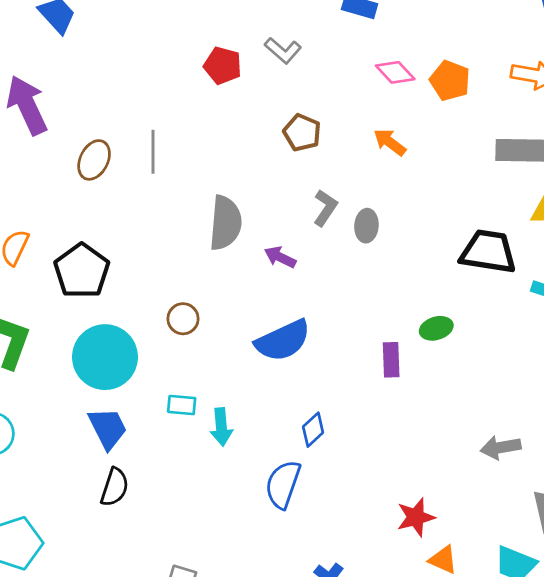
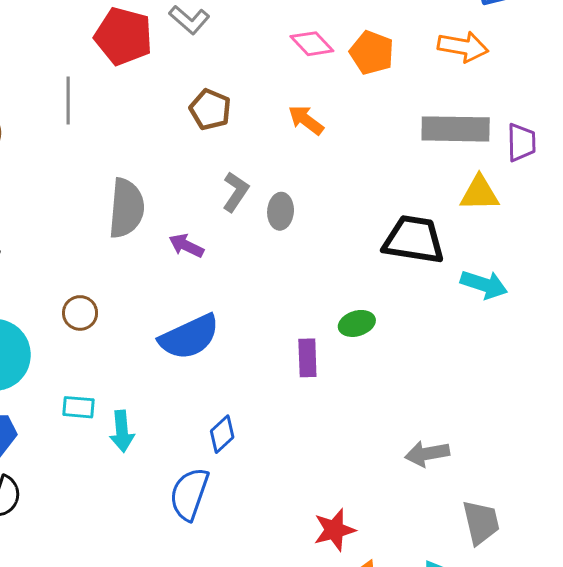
red pentagon: (223, 66) -> (123, 36), size x1.4
gray line: (153, 152) -> (68, 101), moved

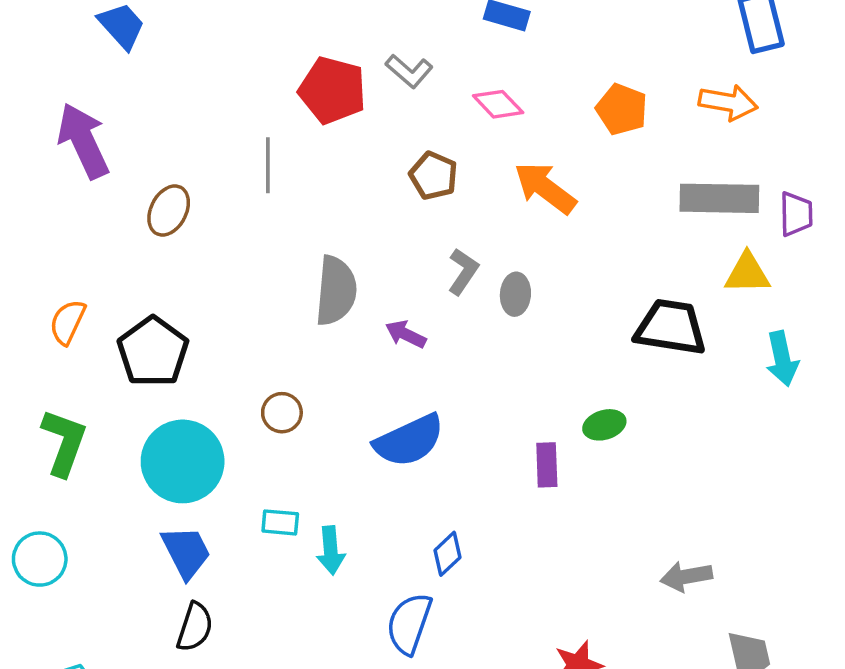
pink diamond: (312, 44) -> (498, 104), moved
orange arrow: (306, 120) -> (545, 188), size x1.5
cyan arrow: (484, 285) -> (782, 359), moved, turned 60

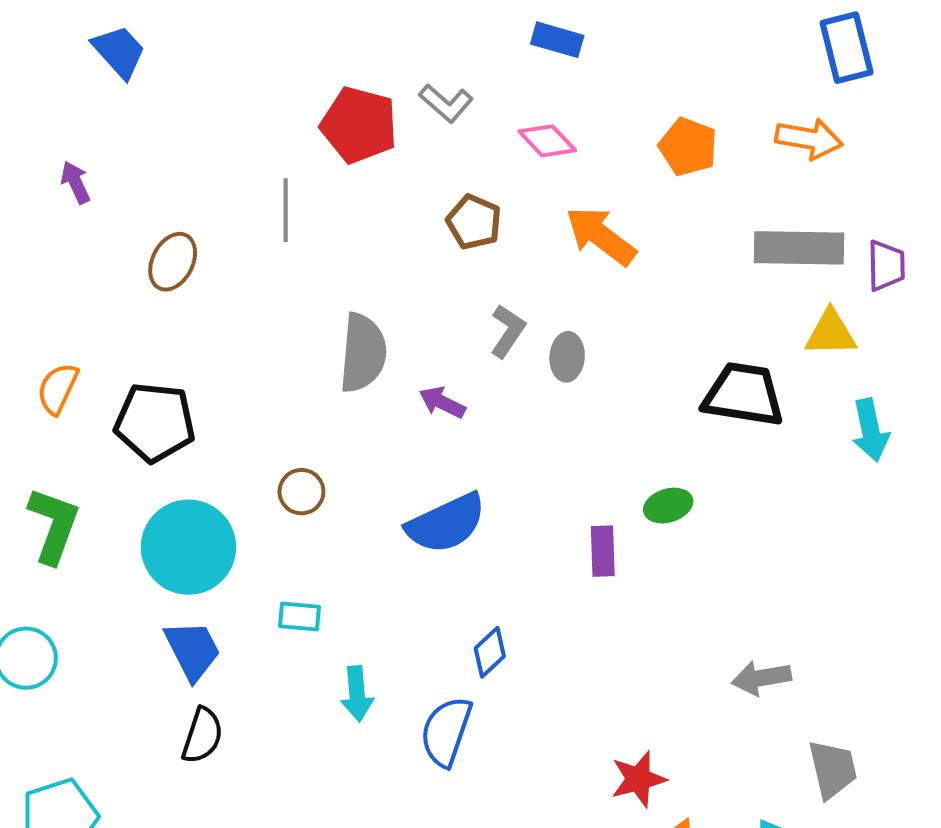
purple arrow: (83, 141) -> (75, 182), size x0.5
black pentagon: (153, 352) -> (155, 422), turned -30
cyan arrow: (331, 550) -> (357, 694), moved

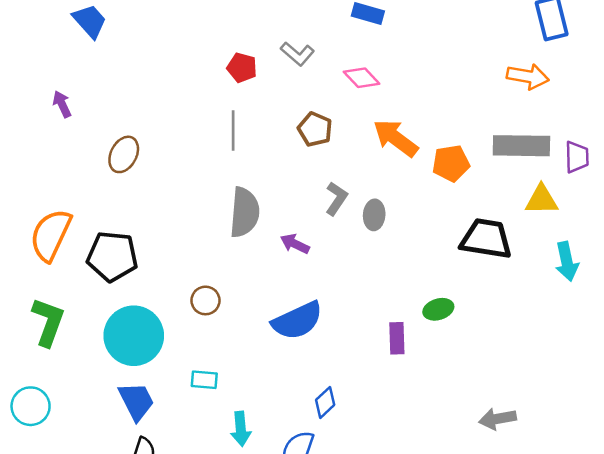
red pentagon: (359, 125) -> (242, 68), size x0.6
orange pentagon: (688, 147) -> (451, 163), moved, turned -30
gray line: (286, 210) -> (233, 131), moved
orange semicircle: (58, 389) -> (51, 235), size x1.6

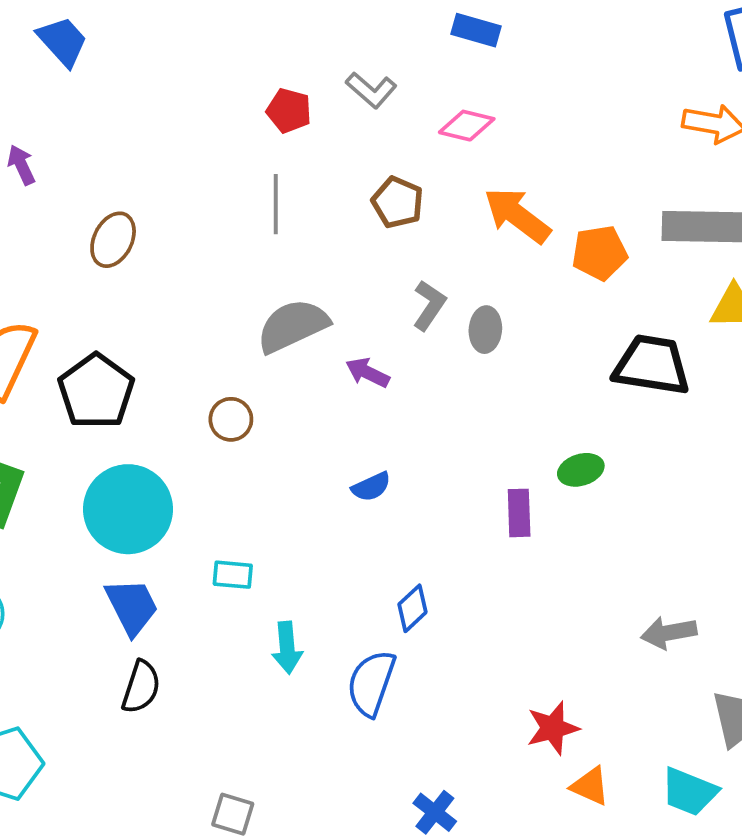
pink diamond: (362, 78) -> (467, 126), turned -33
gray semicircle: (245, 212) -> (293, 326), turned -120
black pentagon: (112, 256) -> (96, 391), turned 30
brown circle: (205, 300) -> (231, 419), moved
blue semicircle: (297, 321) -> (371, 487), size x0.5

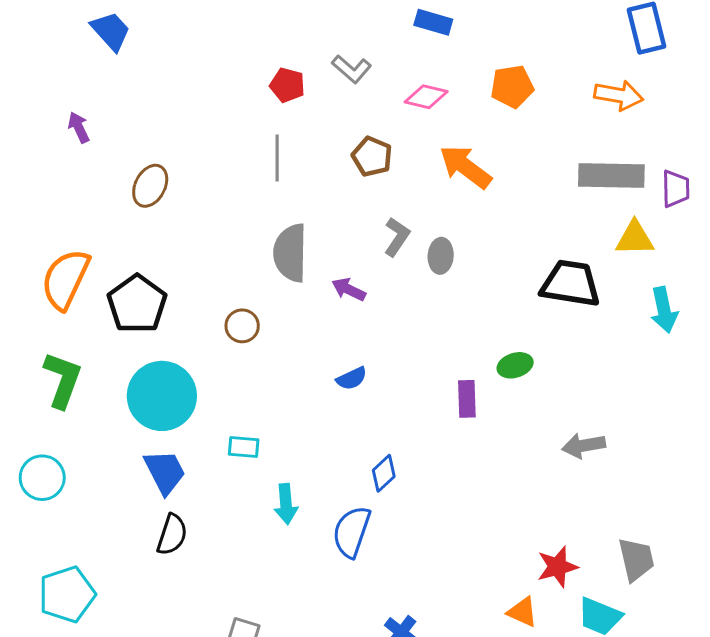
orange pentagon: (600, 253) -> (512, 87), moved
gray semicircle: (293, 326) -> (290, 253), turned -64
gray arrow: (669, 633) -> (584, 446), moved
red star: (553, 728) -> (557, 567), moved

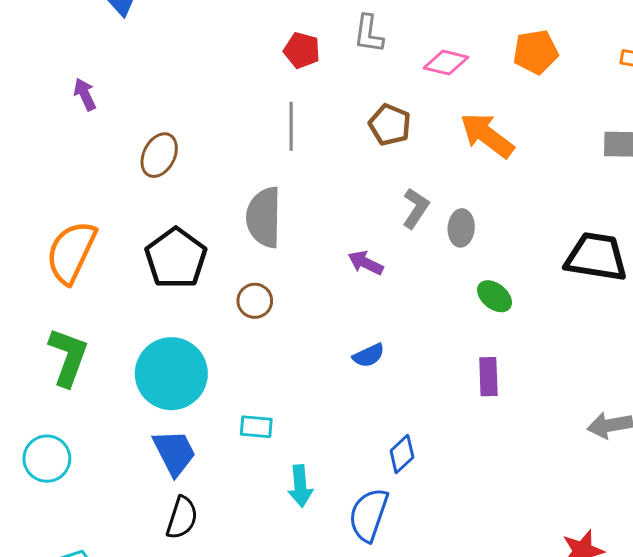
gray L-shape: (352, 69) -> (369, 34), turned 57
gray semicircle: (290, 253) -> (264, 217), moved
black pentagon: (137, 304) -> (176, 258), moved
green ellipse: (515, 365) -> (495, 296), moved, turned 56

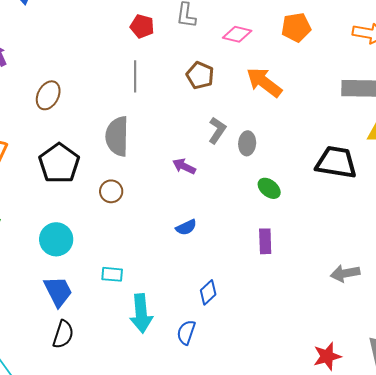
cyan circle: (171, 374) -> (56, 239), size x0.7
cyan arrow: (300, 486) -> (141, 313), size x1.4
blue semicircle: (369, 515) -> (186, 332), size x0.7

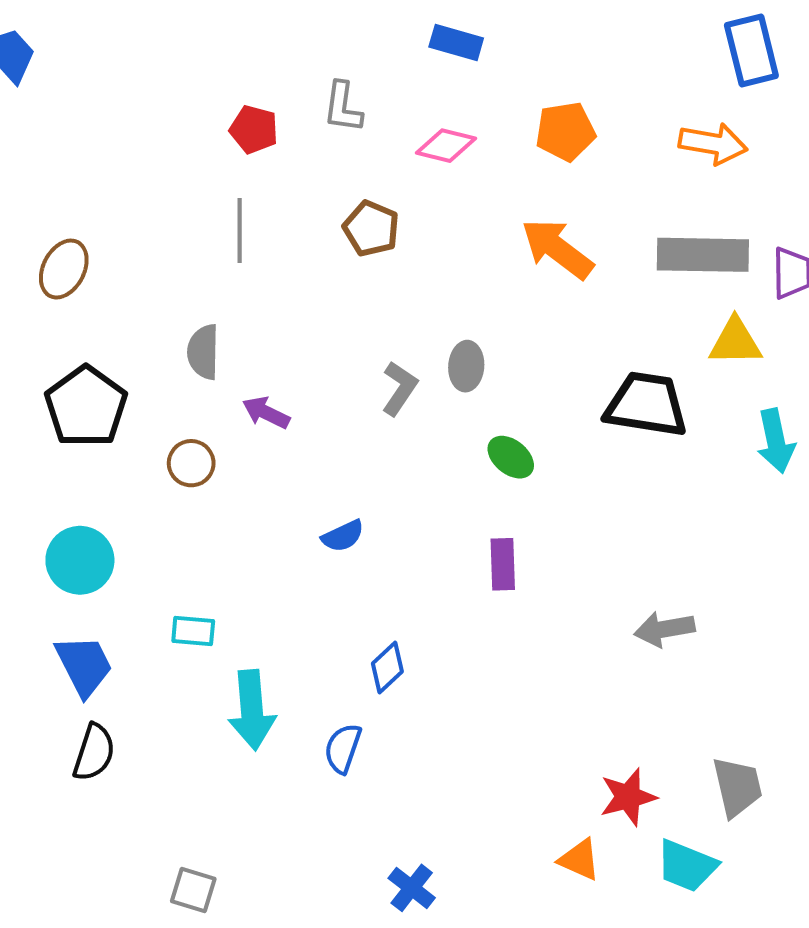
orange arrow: (264, 82) -> (557, 249), moved
gray L-shape: (217, 130) -> (400, 388), moved
gray semicircle: (117, 136) -> (203, 352), size x0.7
purple arrow: (184, 166) -> (266, 413), moved

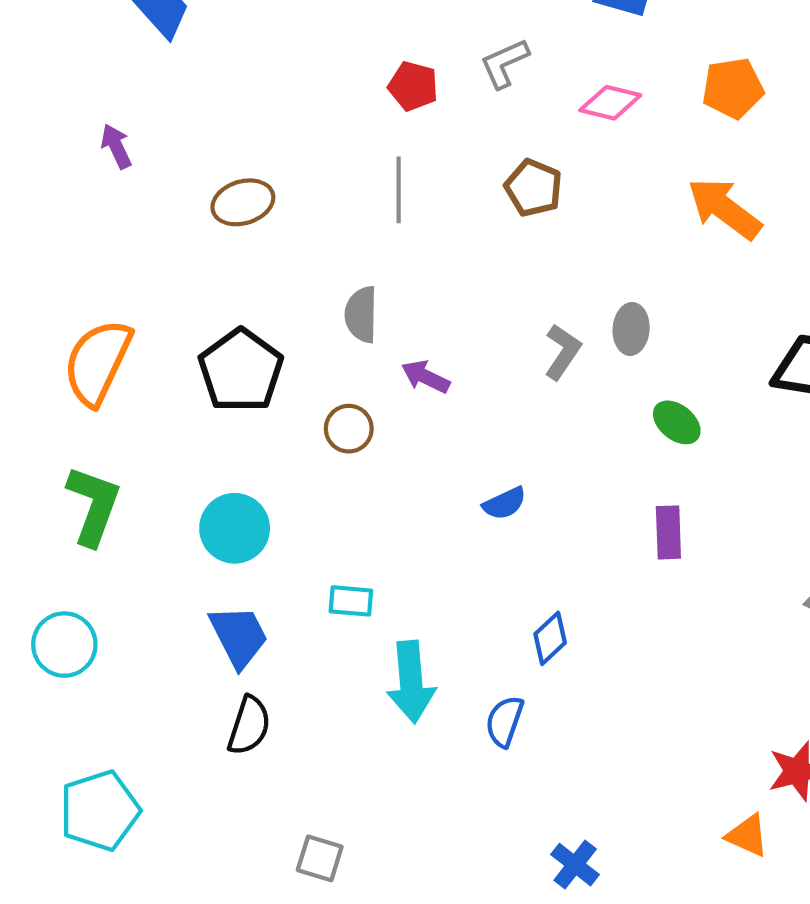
gray L-shape: (343, 107) -> (504, 63), turned 58
brown ellipse: (64, 269) -> (243, 202), moved, turned 46
gray square: (193, 890) -> (320, 858), moved

